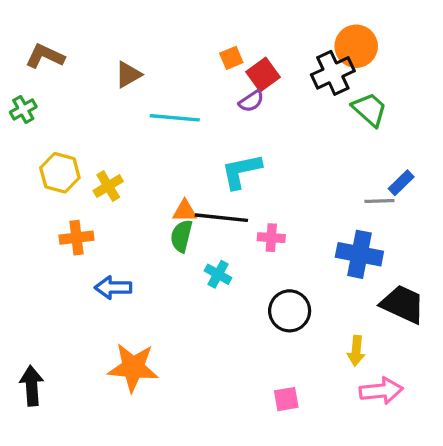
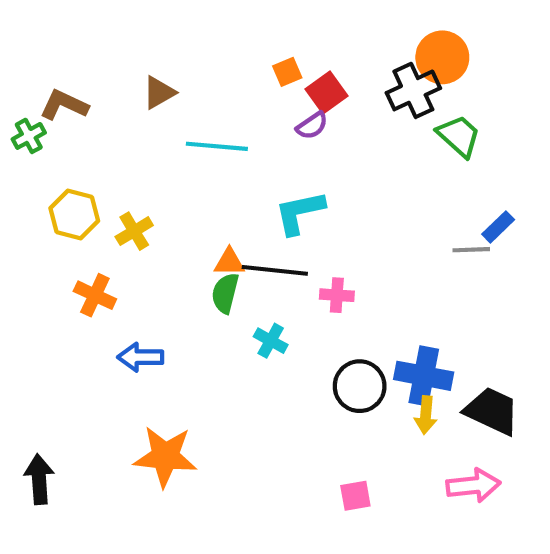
brown L-shape: (45, 56) -> (64, 105), moved
orange cross: (77, 238) -> (95, 295), turned 32
blue cross: (359, 254) -> (424, 376), moved
black trapezoid: (403, 304) -> (492, 411), moved
yellow arrow: (356, 351) -> (426, 415), moved

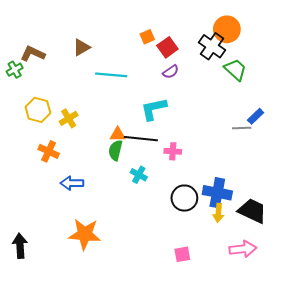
black cross: (413, 90) -> (212, 46), turned -30
purple semicircle: (312, 126) -> (171, 72), moved

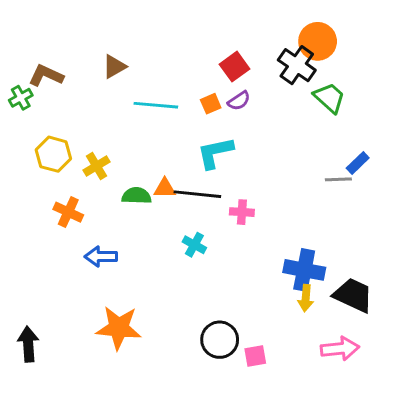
orange square: (147, 37) -> (211, 104), moved
green semicircle: (115, 150) -> (137, 196), moved, turned 78
black circle: (184, 198) -> (220, 340), moved

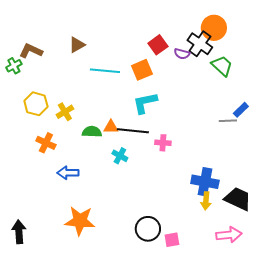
purple semicircle: (239, 101) -> (182, 54), moved, turned 49
orange square: (211, 104) -> (142, 70), size x1.5
cyan cross: (194, 245) -> (120, 156), moved

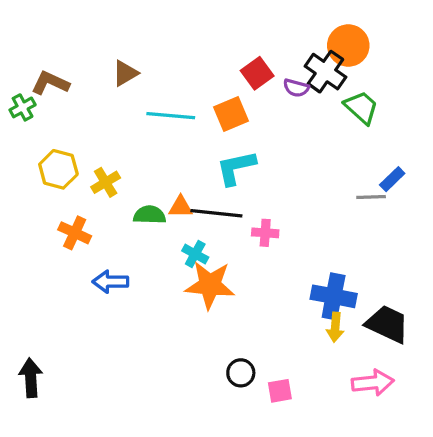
orange star: (80, 221) -> (210, 285), moved
black circle: (148, 229) -> (241, 373), size x0.7

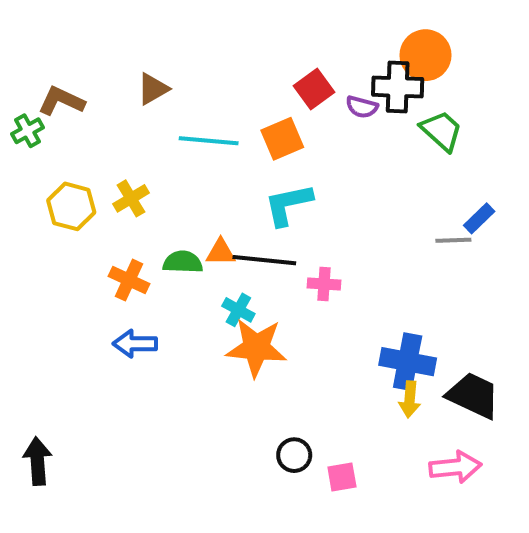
black cross: (325, 72) -> (398, 87), turned -33
yellow cross: (106, 182) -> (131, 198), moved
orange cross: (75, 233) -> (129, 280), moved

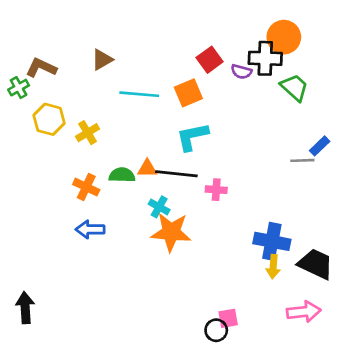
yellow hexagon: (71, 206) -> (49, 119), moved
black circle: (294, 455) -> (216, 330), moved

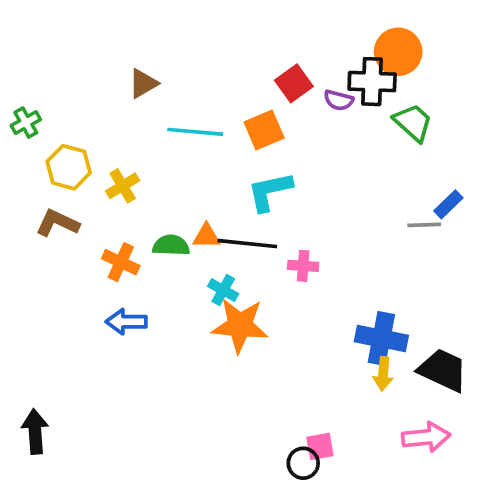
brown L-shape: (41, 68) -> (57, 223), moved

